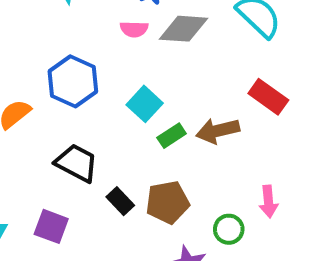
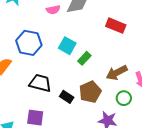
red rectangle: (268, 97) -> (116, 26), moved
brown arrow: (218, 131) -> (117, 73), moved

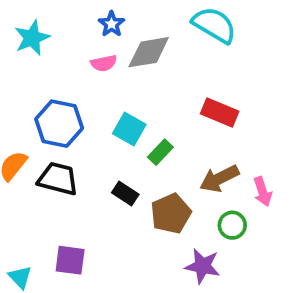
red rectangle: (116, 26) -> (220, 113), moved
black trapezoid: (40, 83) -> (58, 179), moved
black rectangle: (67, 97) -> (125, 193), moved

